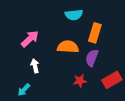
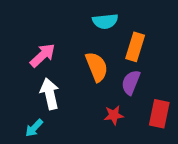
orange semicircle: (68, 47) -> (97, 67), turned 65
white arrow: (35, 66) -> (50, 94), size x1.5
red rectangle: (112, 80) -> (159, 114), turned -48

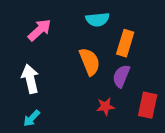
pink arrow: (43, 55) -> (39, 30), moved
white arrow: (50, 94) -> (30, 79), moved

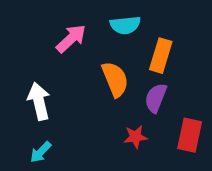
pink arrow: (39, 30) -> (71, 39), moved

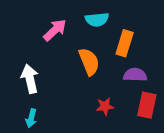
purple semicircle: (156, 98) -> (135, 75), moved, turned 70
cyan arrow: (41, 152) -> (31, 118), turned -30

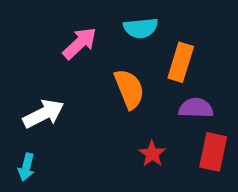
white arrow: (30, 79) -> (44, 114), turned 76
red star: (105, 106) -> (152, 154), turned -30
cyan arrow: (31, 118) -> (26, 167), moved

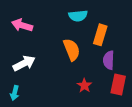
pink arrow: (80, 43) -> (22, 25), moved, turned -120
purple semicircle: (196, 108) -> (109, 60), turned -90

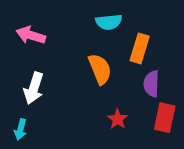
white arrow: (24, 63) -> (34, 88), turned 135

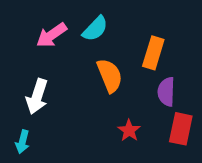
cyan semicircle: (109, 22) -> (95, 29), moved, turned -40
pink arrow: (31, 35) -> (52, 35), moved, turned -52

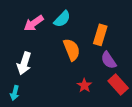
purple semicircle: (166, 92) -> (109, 60), turned -36
red rectangle: (181, 129) -> (118, 84), turned -54

